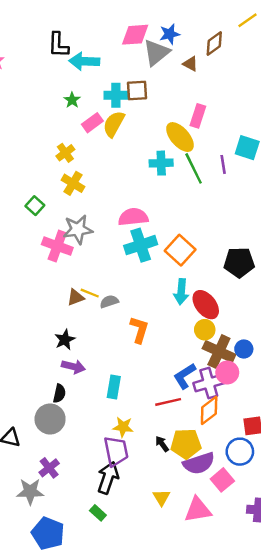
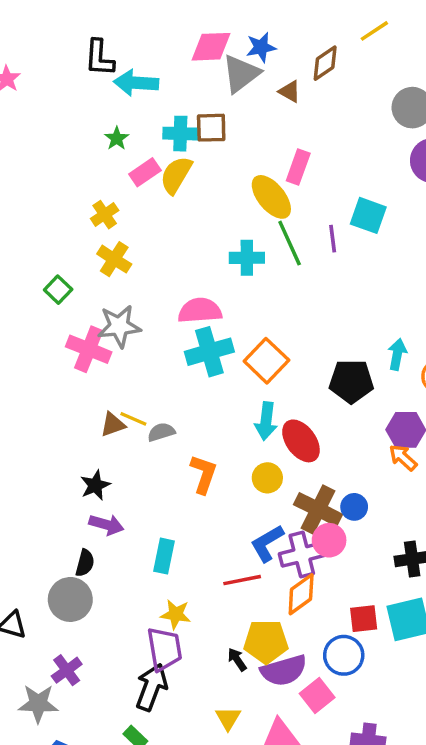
cyan cross: (161, 163) -> (247, 258), moved
yellow circle: (205, 330) -> (267, 478), moved
black arrow: (162, 444) -> (237, 659), moved

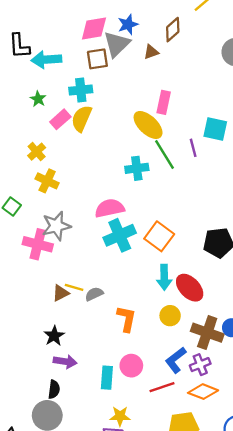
brown triangle: (290, 91) -> (151, 52), turned -42
brown square: (211, 128) -> (97, 59), moved
pink circle: (329, 540) -> (131, 366), moved
purple cross: (302, 555) -> (200, 365), size x0.7
orange diamond: (301, 594) -> (203, 392), turned 64

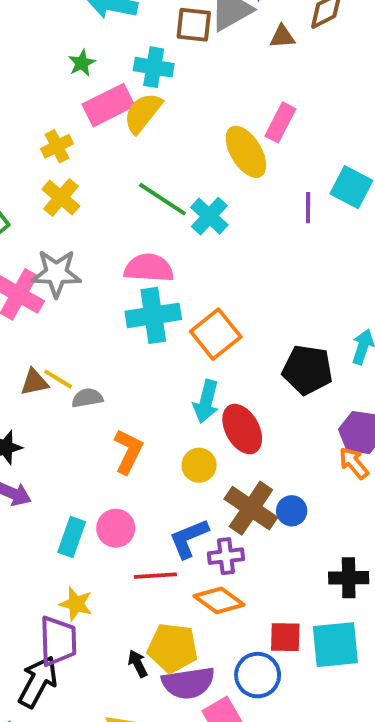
pink rectangle: (60, 119) -> (108, 105), size x1.4
green line: (164, 155) -> (162, 199), moved, turned -40
cyan cross: (137, 168) -> (209, 216), turned 35

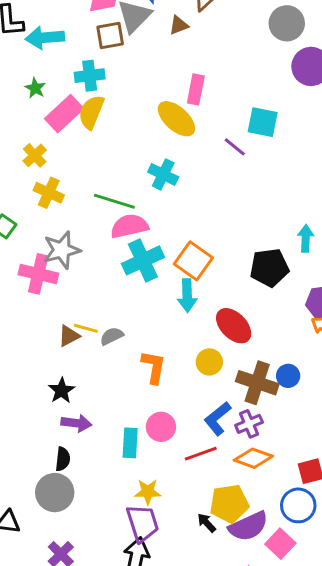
green line: (162, 199) -> (114, 201), moved
purple line: (308, 208) -> (235, 147), turned -35
cyan arrow: (206, 401) -> (187, 296), moved

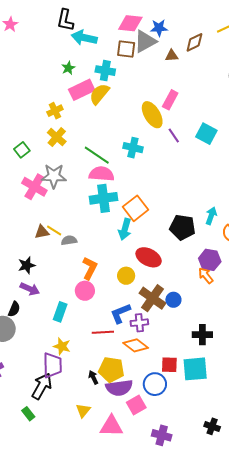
purple line: (235, 147) -> (174, 136), moved
cyan cross: (163, 174) -> (133, 148), turned -30
red ellipse: (234, 326) -> (149, 257), turned -35
pink circle: (161, 427) -> (85, 291), moved

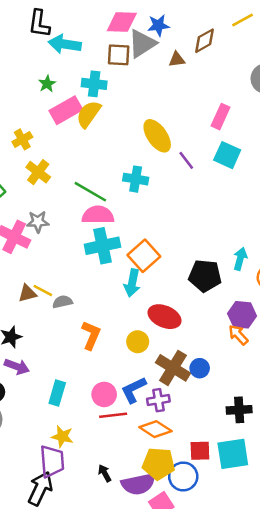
pink rectangle: (170, 100) -> (220, 117), moved
yellow cross: (55, 111) -> (22, 139), moved
gray star: (54, 176) -> (38, 222), size x0.7
pink circle: (85, 291) -> (104, 394), moved
yellow pentagon: (111, 370) -> (159, 464), moved

